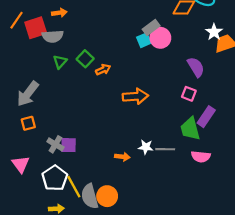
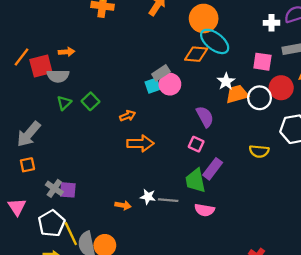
orange arrow: (103, 70) -> (128, 116), moved

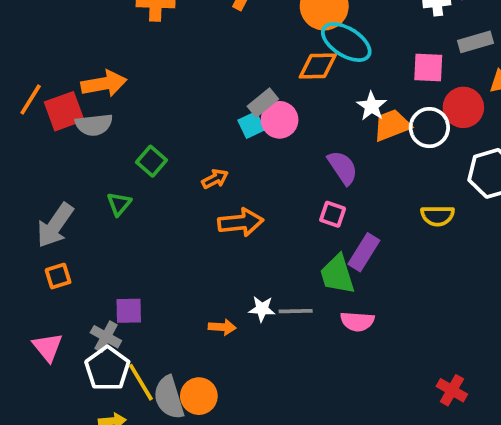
orange arrow: (66, 52) -> (104, 84), size x1.6
green triangle: (64, 103) -> (119, 204), moved
gray cross: (54, 188) -> (106, 337), moved

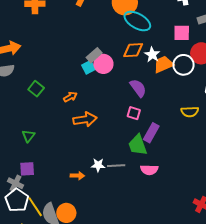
orange diamond: (318, 66) -> (133, 50), moved
green triangle: (119, 204) -> (28, 136), moved

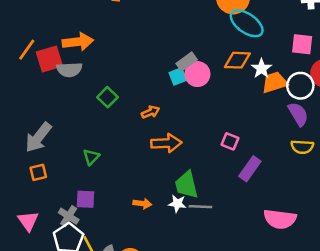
purple semicircle: (138, 88) -> (298, 114), moved
green trapezoid: (138, 145) -> (187, 185), moved
pink semicircle: (149, 170) -> (280, 219), moved, size x1.4
orange arrow: (77, 176) -> (142, 204), moved

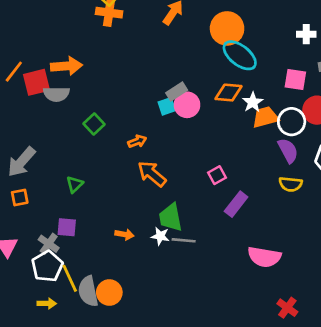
pink square: (230, 141) -> (217, 175), turned 36
orange arrow: (166, 143) -> (152, 174), turned -140

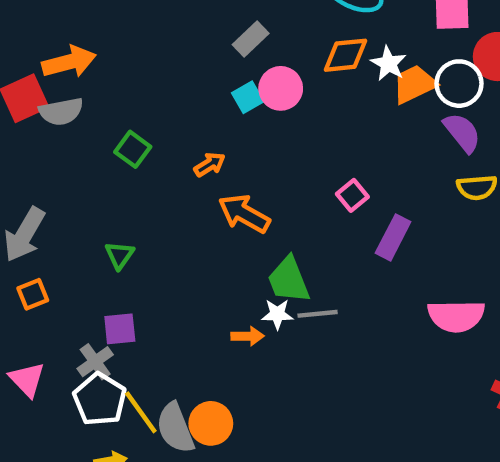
gray rectangle: (177, 92) -> (251, 39), moved
orange arrow: (124, 234) -> (248, 336), moved
gray cross: (49, 244) -> (95, 362), turned 30

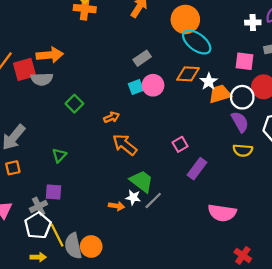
green trapezoid: (289, 280) -> (142, 181), turned 140
gray line: (318, 314) -> (153, 200), turned -48

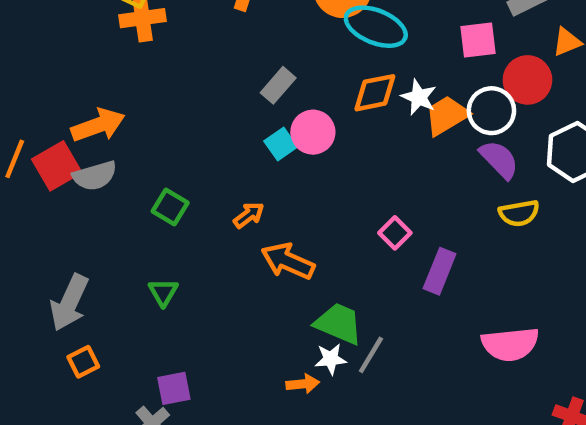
green triangle: (59, 155) -> (163, 292), moved

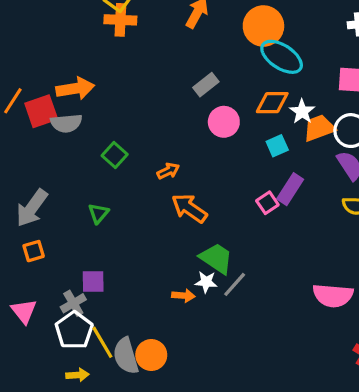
cyan square: (281, 144) -> (277, 146), moved
purple rectangle: (440, 271) -> (290, 189), moved

